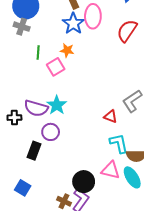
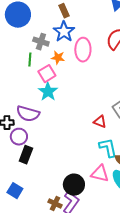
pink ellipse: (93, 16) -> (83, 50), moved
gray cross: (22, 27) -> (41, 42), moved
cyan star: (57, 105) -> (48, 92), moved
purple circle: (51, 132) -> (19, 137), moved

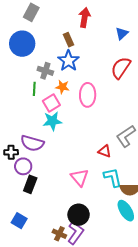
pink ellipse: (83, 50) -> (88, 95), moved
cyan star: (48, 92) -> (52, 121), turned 30
pink triangle: (100, 174) -> (80, 177), moved, turned 36

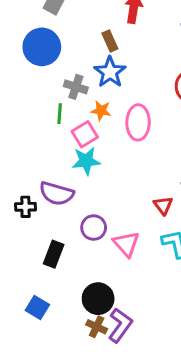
red triangle: (105, 151) -> (163, 205), turned 32
purple circle: (23, 166) -> (94, 228), moved
black circle: (79, 215) -> (98, 299), moved

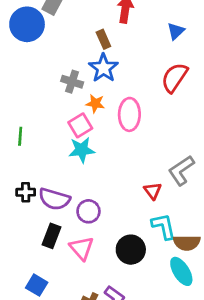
blue circle: (42, 47) -> (27, 24), moved
green line: (60, 114) -> (20, 136), moved
purple semicircle: (57, 193) -> (54, 199), moved
pink triangle: (126, 244) -> (82, 248), moved
black circle: (98, 299) -> (131, 250), moved

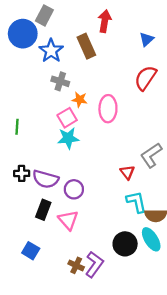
brown rectangle: (103, 39) -> (86, 46), size x1.5
blue star: (103, 68) -> (51, 51), moved
black circle: (131, 250) -> (125, 244), moved

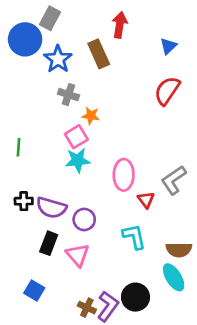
pink ellipse: (108, 109) -> (124, 175), moved
cyan L-shape: (136, 202) -> (134, 237), moved
black circle: (125, 244) -> (135, 297), moved

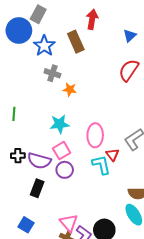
pink square: (76, 137) -> (62, 151), moved
cyan L-shape: (134, 237) -> (101, 165), moved
pink triangle: (78, 255) -> (69, 223), moved

